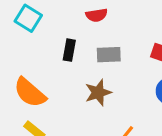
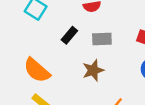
black rectangle: (69, 50) -> (69, 35), turned 30

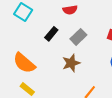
gray rectangle: (102, 39) -> (78, 37), turned -42

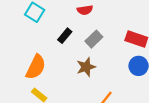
orange semicircle: (24, 63) -> (36, 67), turned -105

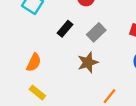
orange semicircle: (36, 67) -> (34, 62), size x0.7

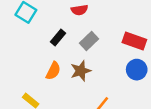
orange semicircle: (34, 62) -> (53, 71), moved

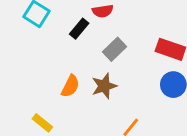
black rectangle: (58, 37) -> (79, 29), moved

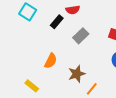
brown star: (104, 86) -> (77, 74), moved

